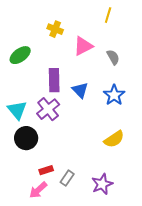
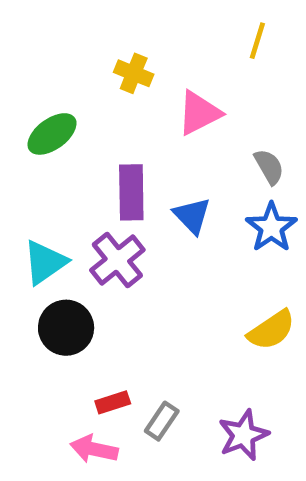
gray semicircle: (113, 57) -> (269, 167), moved
cyan triangle: (17, 110) -> (45, 262), turned 35
pink arrow: (38, 190) -> (94, 449), turned 54

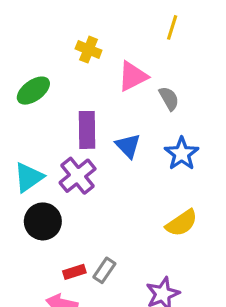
gray semicircle: (269, 167) -> (169, 98), moved
gray rectangle: (162, 421) -> (104, 270), moved

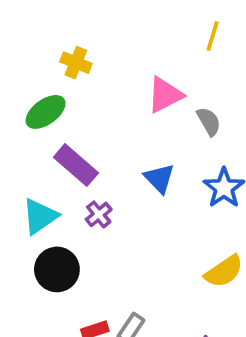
yellow cross: (89, 50) -> (76, 63), moved
purple rectangle: (87, 130) -> (76, 165), moved, turned -48
purple cross: (78, 176) -> (99, 214), size x0.6

